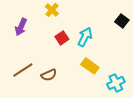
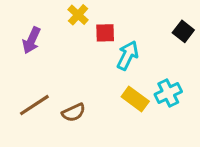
red square: (62, 38) -> (105, 33), moved, turned 32
cyan cross: (116, 83) -> (168, 93), moved

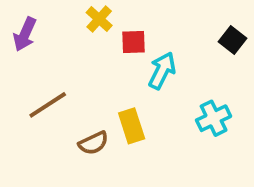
purple arrow: (31, 40) -> (25, 34), moved
yellow rectangle: (135, 99) -> (132, 126), moved, turned 36
brown line: (34, 105) -> (48, 105), moved

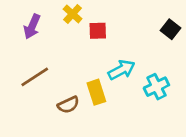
purple arrow: (25, 34) -> (32, 26), moved
cyan arrow: (162, 71) -> (122, 70), moved, turned 36

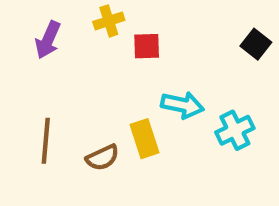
yellow cross: (73, 14) -> (109, 21), turned 30
cyan arrow: (122, 70) -> (182, 105), turned 40
brown line: (35, 77) -> (46, 141), moved, turned -52

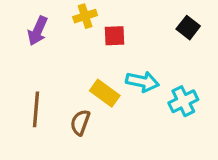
black square: (256, 44) -> (188, 28), moved
yellow rectangle: (145, 139) -> (105, 93), moved, turned -36
brown semicircle: (102, 158) -> (80, 122), turned 135

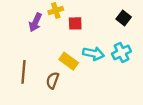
purple arrow: (38, 31) -> (35, 22), moved
cyan cross: (183, 101) -> (121, 52), moved

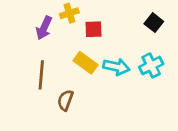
yellow rectangle: (69, 61) -> (86, 63), moved
brown line: (23, 72) -> (41, 75), moved

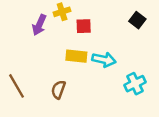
yellow rectangle: (86, 63) -> (76, 56), turned -30
cyan cross: (151, 65) -> (135, 84), moved
brown line: (41, 75) -> (17, 86), moved, turned -35

